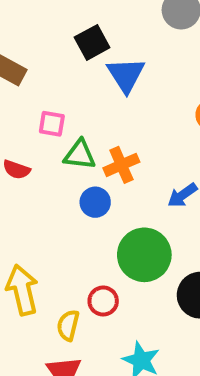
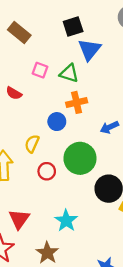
green triangle: (80, 155) -> (69, 73), moved
red circle: (103, 301) -> (47, 171), moved
yellow semicircle: (68, 325) -> (32, 144), moved

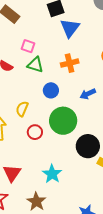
green triangle: (69, 73) -> (35, 65), moved
orange cross: (77, 102) -> (70, 63), moved
blue circle: (57, 122) -> (51, 90), moved

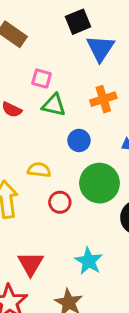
yellow semicircle: (22, 109) -> (39, 170), turned 77

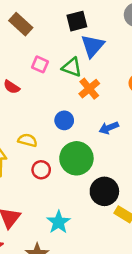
orange cross: (103, 99) -> (89, 89), turned -30
green triangle: (54, 105) -> (72, 67), moved

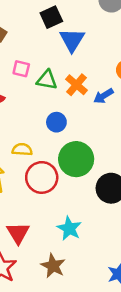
green triangle: (72, 67) -> (47, 80), moved
blue arrow: (109, 128) -> (104, 96), moved
red circle: (41, 170) -> (42, 177), size x1.6

